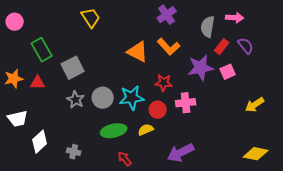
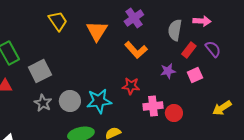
orange triangle: (138, 52) -> (97, 31), moved, turned 35
purple star: (201, 68) -> (168, 71), size x0.6
red circle: (158, 110) -> (174, 113), moved

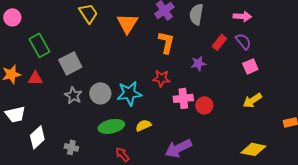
pink arrow: (202, 21) -> (242, 16), moved
gray semicircle: (175, 30) -> (196, 14), moved
orange L-shape: (136, 50) -> (166, 42), turned -125
pink square: (195, 75) -> (250, 66), moved

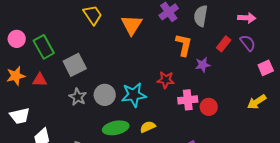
pink circle: (12, 17) -> (17, 39), moved
orange L-shape: (166, 42) -> (184, 45), moved
pink square: (250, 66) -> (266, 68), moved

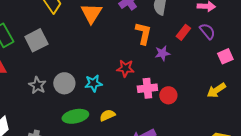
gray square: (75, 65) -> (36, 40), moved
cyan star: (134, 95) -> (93, 83), size x0.7

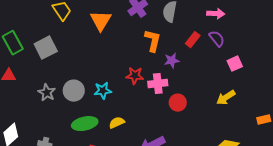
pink cross: (147, 88) -> (158, 84), moved

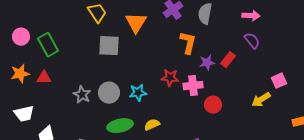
red rectangle: (193, 40) -> (228, 60), moved
gray square: (46, 48) -> (109, 46), moved, turned 30
pink square: (235, 64) -> (279, 81), moved

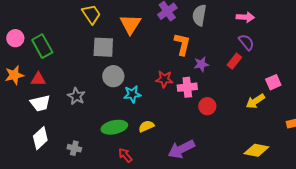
red rectangle: (228, 60) -> (234, 61), moved
gray circle: (109, 93) -> (113, 76), moved
white trapezoid: (24, 114) -> (40, 103), moved

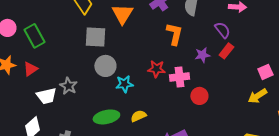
purple semicircle: (246, 42) -> (222, 30), moved
purple star: (201, 64) -> (202, 55), moved
red triangle: (38, 79) -> (30, 69), turned -35
yellow arrow: (255, 101) -> (257, 96), moved
white trapezoid: (40, 103) -> (46, 96), moved

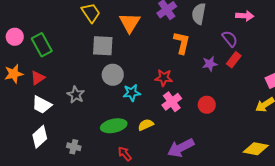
pink cross: (179, 77) -> (172, 102), moved, turned -30
white trapezoid: (46, 96) -> (42, 105), moved, turned 40

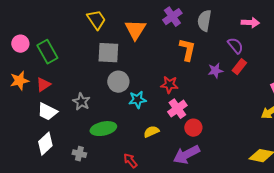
red circle: (207, 105) -> (193, 128), moved
green ellipse: (114, 126) -> (103, 129), moved

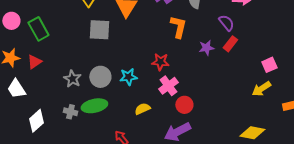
gray circle: (118, 82) -> (100, 77), moved
white trapezoid: (47, 112) -> (16, 89), moved, turned 30
gray cross: (79, 154) -> (70, 112), moved

